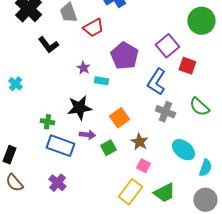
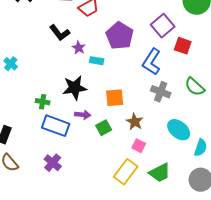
black L-shape: (48, 45) -> (60, 33), moved
orange square: (119, 118) -> (115, 98), turned 30

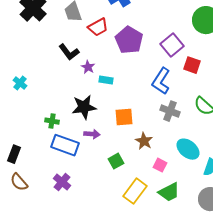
purple pentagon: (120, 36) -> (129, 40), moved
green square: (104, 128) -> (116, 161), moved
pink square: (139, 146) -> (160, 165), moved

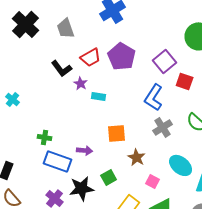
red trapezoid: (98, 27) -> (91, 57), moved
black star: (84, 107) -> (82, 188), moved
gray cross: (170, 111) -> (163, 127), turned 36

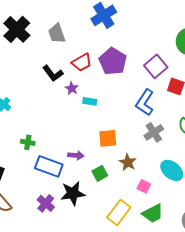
green cross: (45, 137) -> (28, 142), moved
green square: (109, 177) -> (100, 173), moved

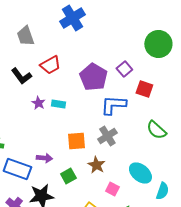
purple pentagon: (113, 61) -> (93, 77), moved
purple square: (156, 66) -> (124, 69), size x0.7
purple star: (72, 88) -> (38, 103), moved
blue L-shape: (145, 102) -> (113, 105), turned 60
gray cross: (154, 132) -> (107, 136), moved

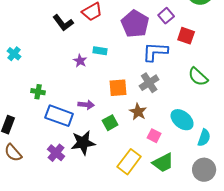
purple star: (38, 103) -> (80, 61), moved

